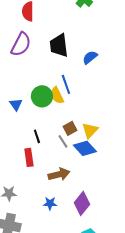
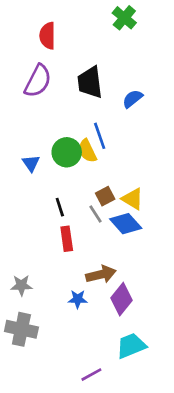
yellow triangle: (90, 130) -> (133, 199), turned -42
red rectangle: (29, 157) -> (67, 239), moved
brown arrow: (59, 174) -> (101, 274), moved

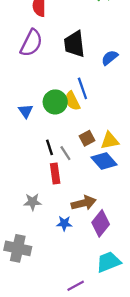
yellow triangle: (133, 199) -> (110, 141), turned -42
gray line: (95, 214) -> (65, 153), moved
gray star: (21, 285) -> (32, 202), moved

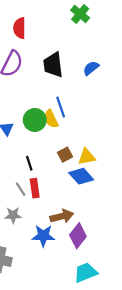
blue semicircle: (110, 58) -> (91, 68), moved
gray line: (65, 153) -> (21, 189), moved
blue star: (64, 223) -> (43, 236), size x1.5

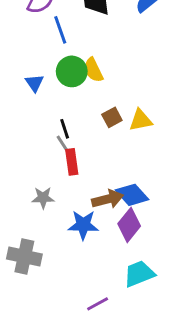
blue line: (61, 107) -> (60, 30), moved
blue diamond: (81, 176) -> (132, 195), moved
gray line: (21, 189) -> (63, 145), moved

